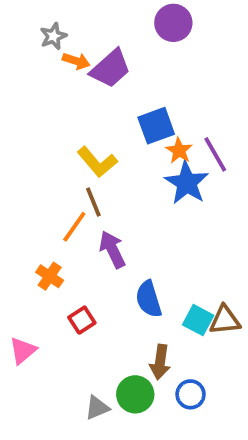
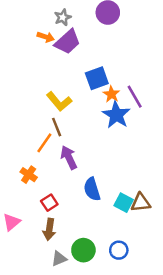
gray star: (53, 36) -> (63, 17), moved
brown arrow: (160, 362) -> (49, 229), moved

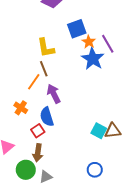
yellow L-shape: (59, 101) -> (46, 48), turned 30
blue semicircle: (92, 189) -> (47, 117), moved
green circle: (83, 250) -> (26, 170), moved

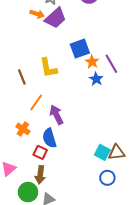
blue star: (93, 59) -> (96, 79), size x0.6
brown line: (44, 69) -> (22, 77), moved
red square: (38, 131) -> (40, 152), turned -32
blue circle: (95, 170) -> (107, 178), moved

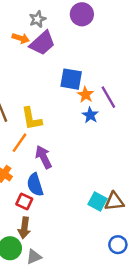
blue square: (80, 49) -> (71, 79), turned 30
yellow L-shape: (48, 68) -> (32, 119), moved
blue circle: (107, 178) -> (118, 245), moved

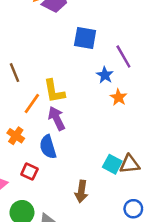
orange star: (85, 95) -> (118, 97), moved
yellow L-shape: (32, 119) -> (54, 91), moved
red square: (24, 201) -> (29, 172), moved
brown arrow: (24, 228) -> (81, 191), moved

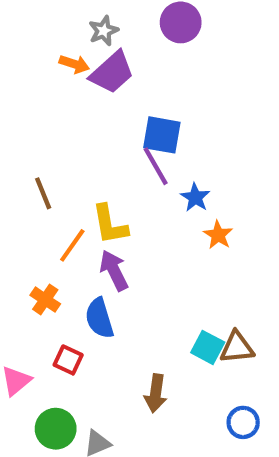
purple line: (123, 57) -> (156, 166), moved

